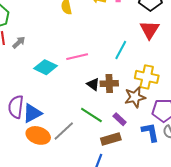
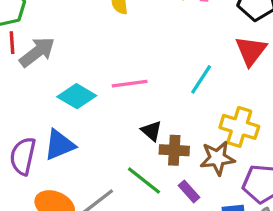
gray arrow: (19, 42) -> (37, 52), size x1.6
brown cross: (109, 83) -> (174, 150), moved
blue triangle: (32, 113) -> (60, 145), moved

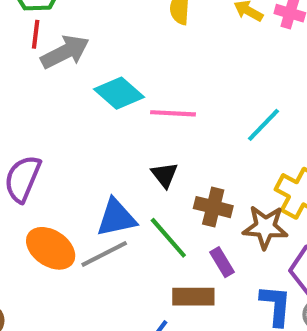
cyan diamond: (77, 96) -> (119, 93), moved
black triangle: (151, 131) -> (165, 175), moved
blue triangle: (60, 145) -> (116, 218), moved

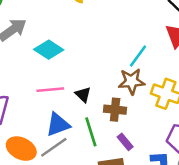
pink line: (173, 113) -> (50, 90), moved
brown star: (265, 227) -> (131, 81), moved
green line: (168, 238) -> (91, 132), turned 32

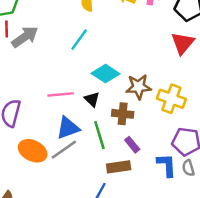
cyan diamond: (49, 50) -> (106, 74), moved
cyan line: (138, 56) -> (79, 40), moved

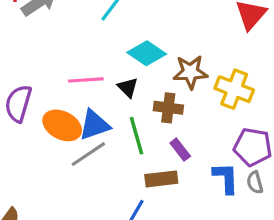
orange ellipse: (33, 151) -> (62, 125), moved

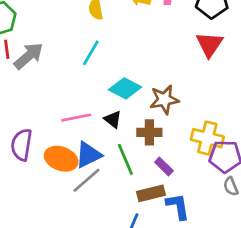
yellow cross: (234, 89) -> (207, 138), moved
blue L-shape: (226, 178) -> (178, 206), moved

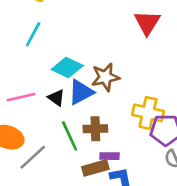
brown cross: (149, 132) -> (95, 129), moved
blue triangle: (88, 155) -> (81, 92), moved
purple rectangle: (164, 167) -> (110, 156), moved, turned -42

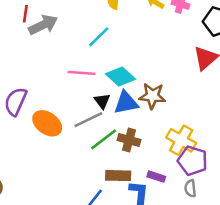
pink line: (21, 97) -> (82, 73), moved
green line: (70, 136) -> (104, 139), turned 60
purple rectangle: (110, 156) -> (156, 177), moved
gray line: (33, 157) -> (88, 120), moved

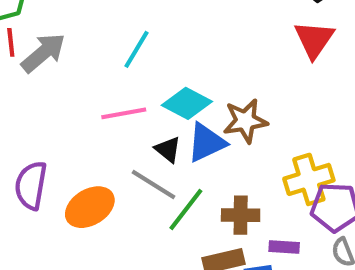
gray line: (88, 120) -> (154, 184), turned 72
orange ellipse: (47, 123) -> (90, 207), turned -52
brown cross: (129, 140) -> (241, 215), moved
yellow cross: (181, 140) -> (309, 179), turned -32

